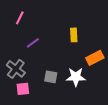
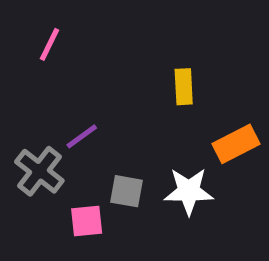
purple line: (33, 43) -> (82, 136), moved
pink square: (23, 89) -> (87, 221), moved

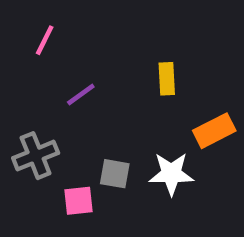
purple line: (82, 136) -> (81, 95), moved
gray cross: (39, 171) -> (36, 156), turned 30

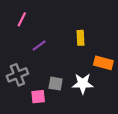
orange rectangle: (214, 131) -> (103, 63), turned 42

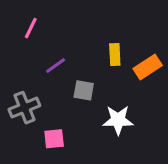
orange rectangle: (103, 63) -> (148, 67), moved, turned -48
gray square: (56, 84) -> (84, 90), moved

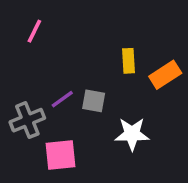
purple line: (56, 65) -> (62, 99), moved
pink square: (54, 139) -> (60, 155), size x1.4

